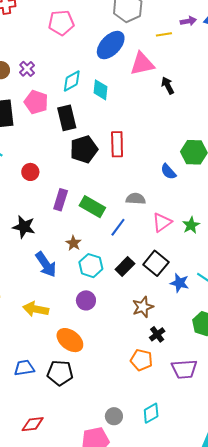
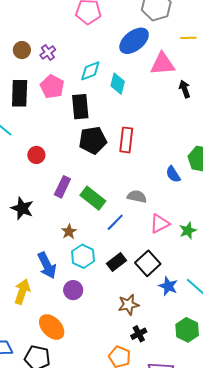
blue arrow: (46, 264) -> (47, 265), moved
yellow arrow: (36, 309) -> (22, 292), turned 90

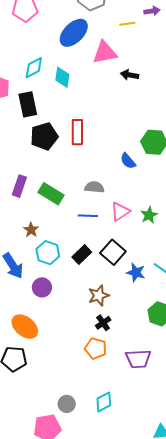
black arrow: (185, 89) -> (130, 75), turned -54
blue line: (115, 222) -> (88, 216), moved, turned 54
black cross: (139, 334) -> (103, 323), moved

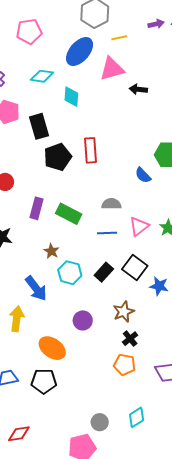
yellow line: (127, 24) -> (119, 38), moved
cyan diamond: (34, 68) -> (42, 76), moved, turned 40
purple circle: (42, 287) -> (83, 320), moved

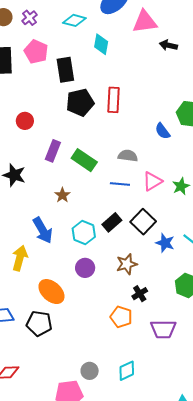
cyan hexagon: (70, 273) -> (84, 233), moved
black cross: (130, 339) -> (140, 294), moved

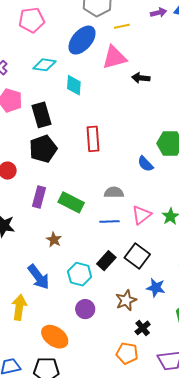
black pentagon: (80, 102) -> (43, 149), moved
blue star: (165, 243) -> (156, 288), moved

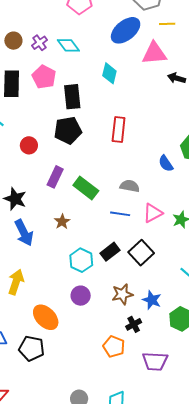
cyan diamond: (45, 65) -> (68, 45), moved, turned 35
blue arrow: (39, 277) -> (24, 233), moved
blue star: (156, 288) -> (152, 300), moved

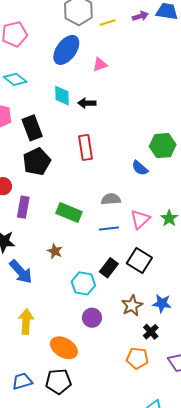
yellow line: (167, 24) -> (108, 23), moved
pink triangle: (154, 53) -> (100, 65), size x0.6
black arrow: (177, 78) -> (87, 103), moved
purple rectangle: (55, 177) -> (23, 207), moved

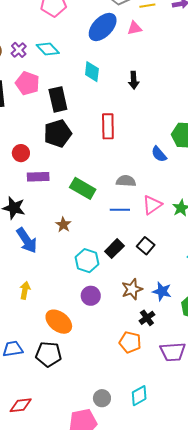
pink triangle: (100, 65) -> (135, 28), moved
black arrow: (87, 103) -> (134, 80), moved, turned -102
purple rectangle: (23, 207) -> (38, 177), turned 70
black square: (139, 261) -> (146, 246), size x0.7
yellow arrow: (26, 322) -> (25, 290), size x0.7

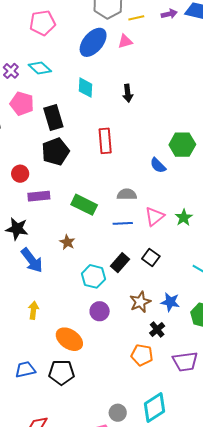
cyan diamond: (139, 396) -> (155, 408), size x1.4

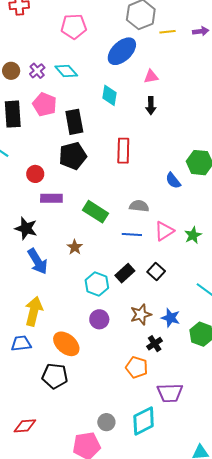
pink triangle: (125, 41) -> (151, 77), moved
yellow arrow: (33, 310) -> (34, 311), size x1.6
purple trapezoid: (185, 362) -> (170, 393), moved
blue trapezoid: (25, 370) -> (21, 343), moved

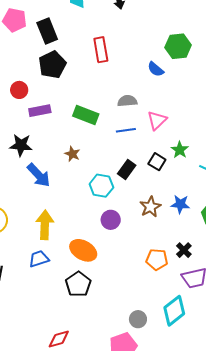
green star: (193, 235) -> (180, 150), moved
black cross: (155, 344) -> (184, 250), moved
black pentagon: (55, 376) -> (78, 284), turned -30

